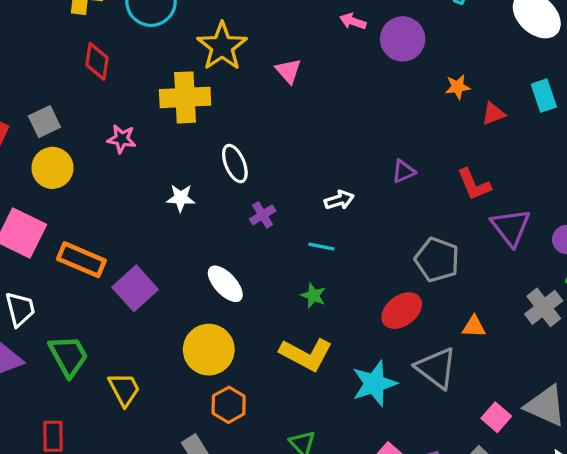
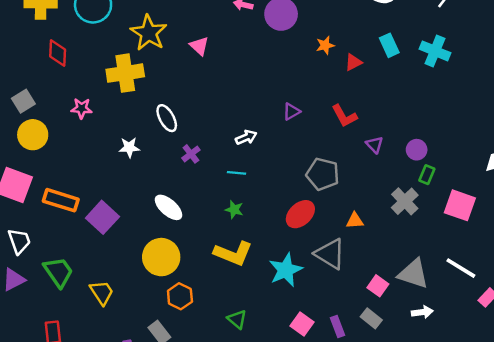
purple triangle: (511, 227) -> (375, 145), size x0.6

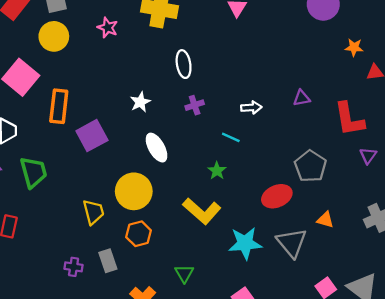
red L-shape: (344, 116) -> (349, 119), size x1.4
white star: (129, 147) -> (140, 102), moved, turned 30
orange rectangle: (61, 200) -> (59, 106), turned 60
yellow trapezoid: (102, 293) -> (93, 212), moved

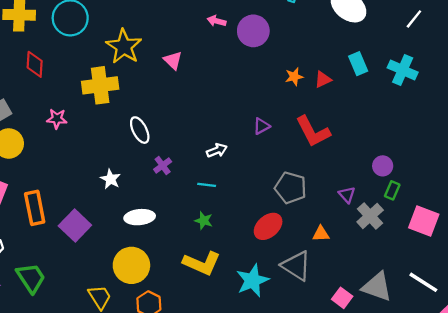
orange star: (354, 47) -> (294, 77), moved
white ellipse: (157, 148) -> (140, 217), turned -48
purple triangle: (368, 156) -> (347, 195), moved

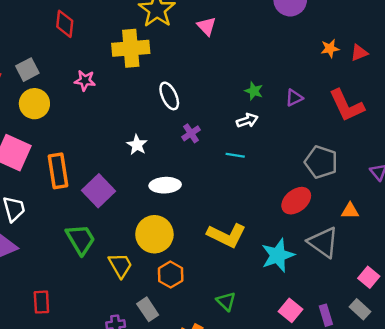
green star: (204, 221) -> (254, 91), moved
green trapezoid: (31, 278) -> (81, 239), moved

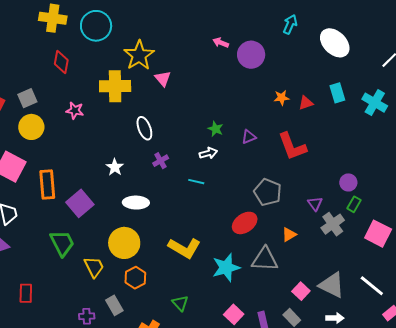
pink triangle: (207, 26) -> (163, 79), moved
orange triangle: (350, 211) -> (289, 234), turned -35
gray triangle: (323, 242) -> (265, 259), turned -36

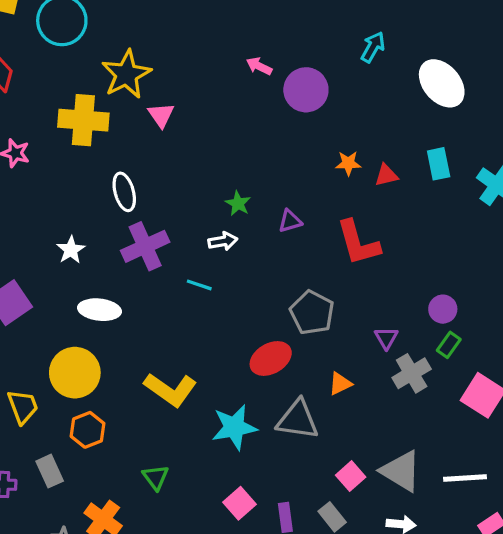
purple cross: (161, 161) -> (145, 246), size x1.8
white line: (372, 286) -> (465, 478), turned -48

